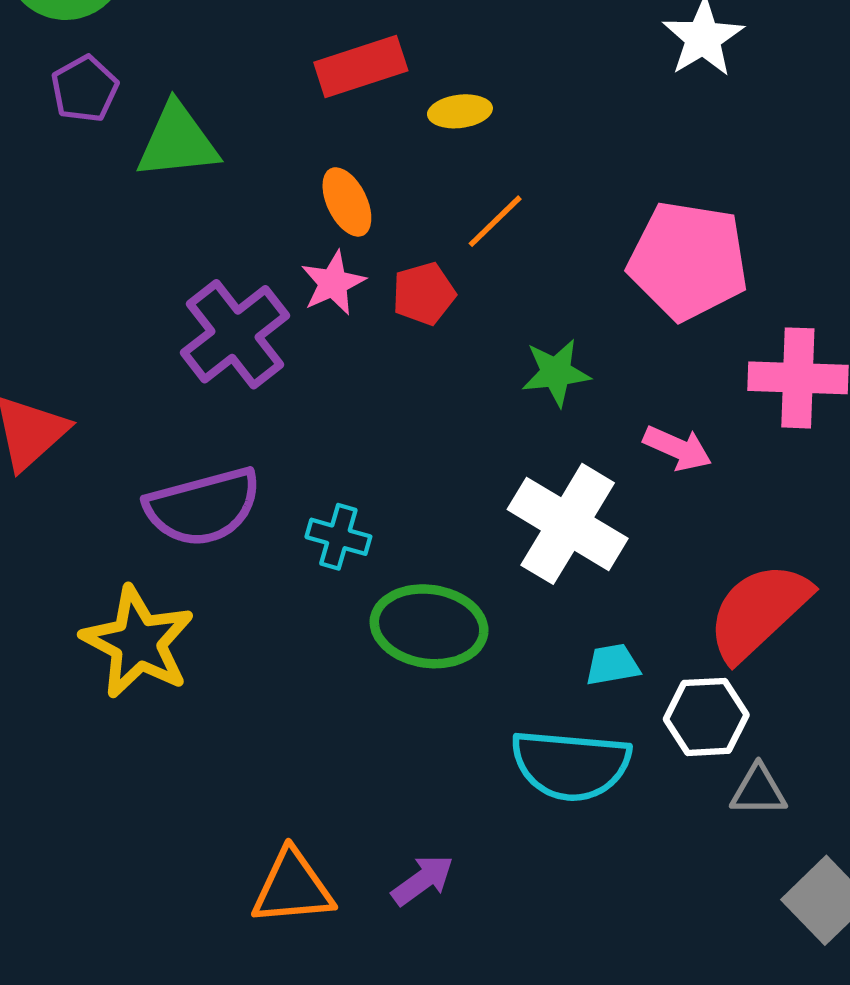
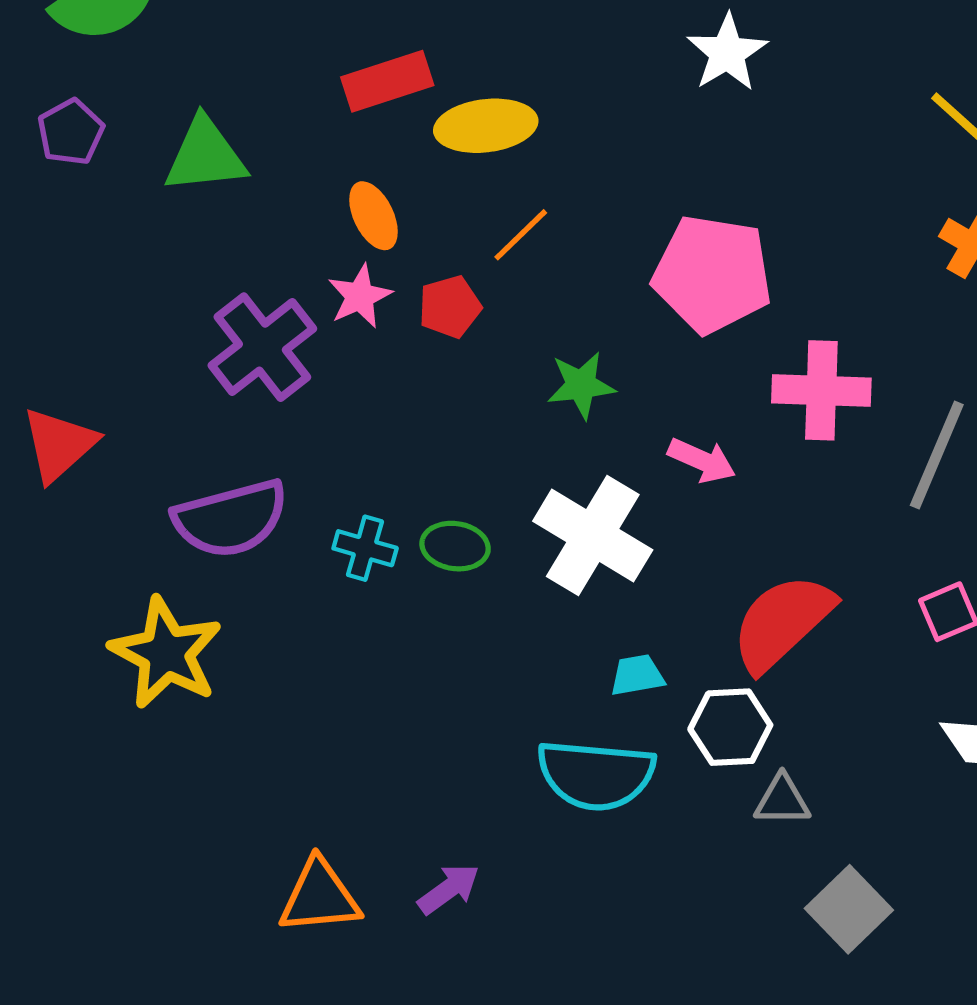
purple pentagon: (85, 89) -> (71, 132), moved
yellow ellipse: (460, 111) -> (486, 126), size x1.6
green ellipse: (429, 626) -> (455, 546), moved, size x0.6

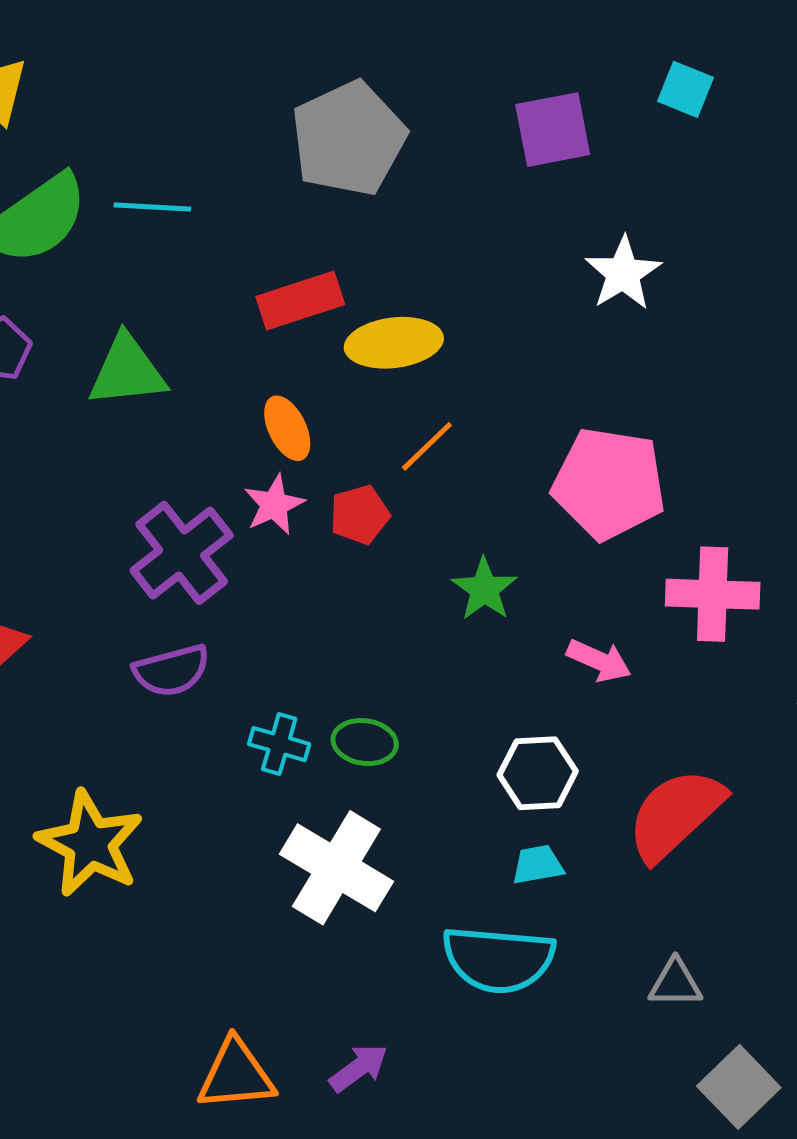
green star: (581, 385) -> (484, 589), turned -30
purple semicircle: (231, 519) -> (172, 671), moved, size x0.7
white cross: (593, 535) -> (336, 868), moved
white hexagon: (730, 727) -> (538, 773), moved

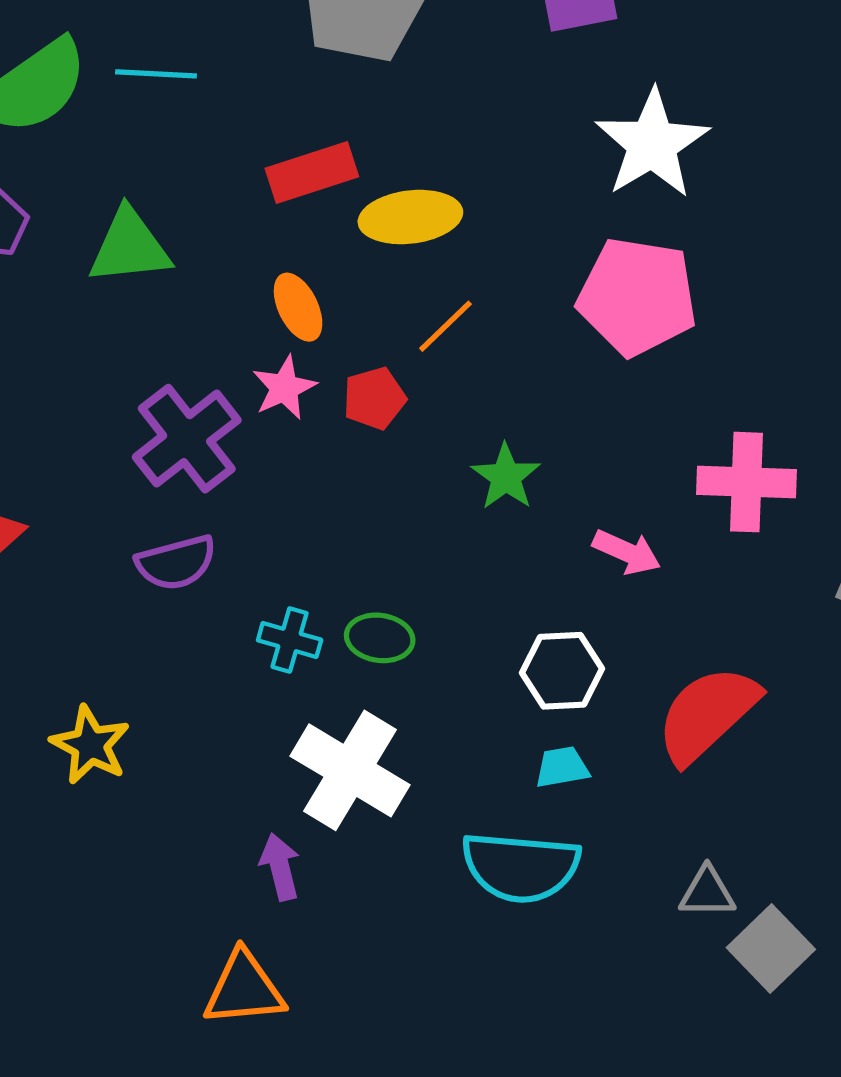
white star: (623, 273) -> (652, 144), size x1.4
pink pentagon: (609, 484) -> (637, 297), moved
yellow star: (90, 844) -> (90, 745), size x0.7
purple arrow: (359, 1068) -> (280, 867), moved, turned -68
gray square: (739, 1087) -> (771, 948), moved

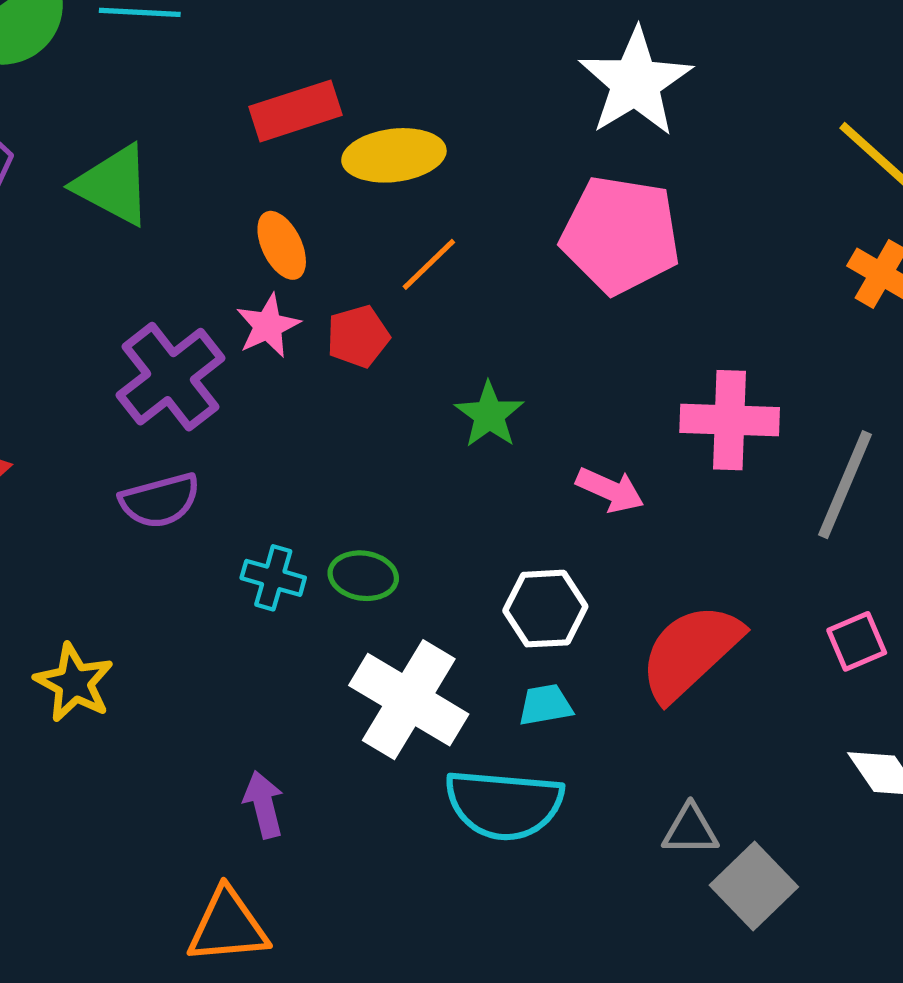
green triangle: (129, 247) -> (113, 185), turned 34
white cross: (350, 770) -> (409, 700), moved

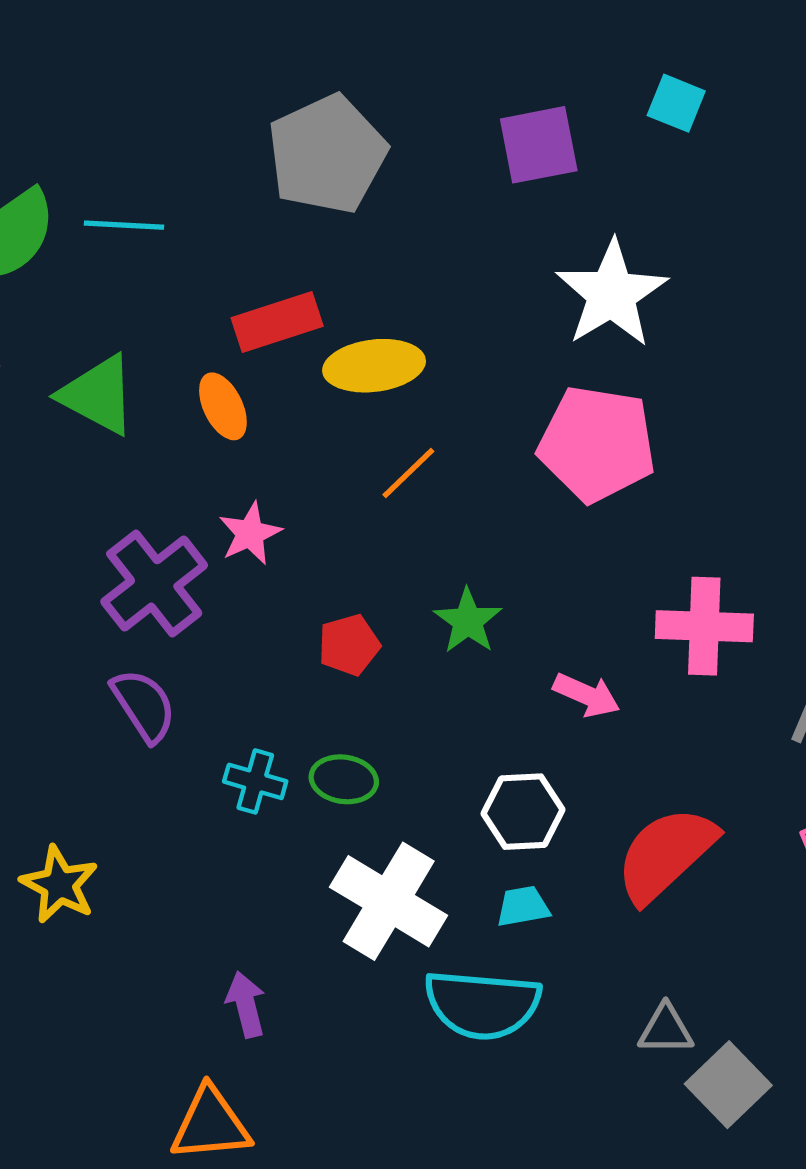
orange ellipse: (282, 245) -> (223, 406), moved
red pentagon: (358, 336) -> (349, 645), moved
purple semicircle: (160, 501) -> (144, 705), turned -108

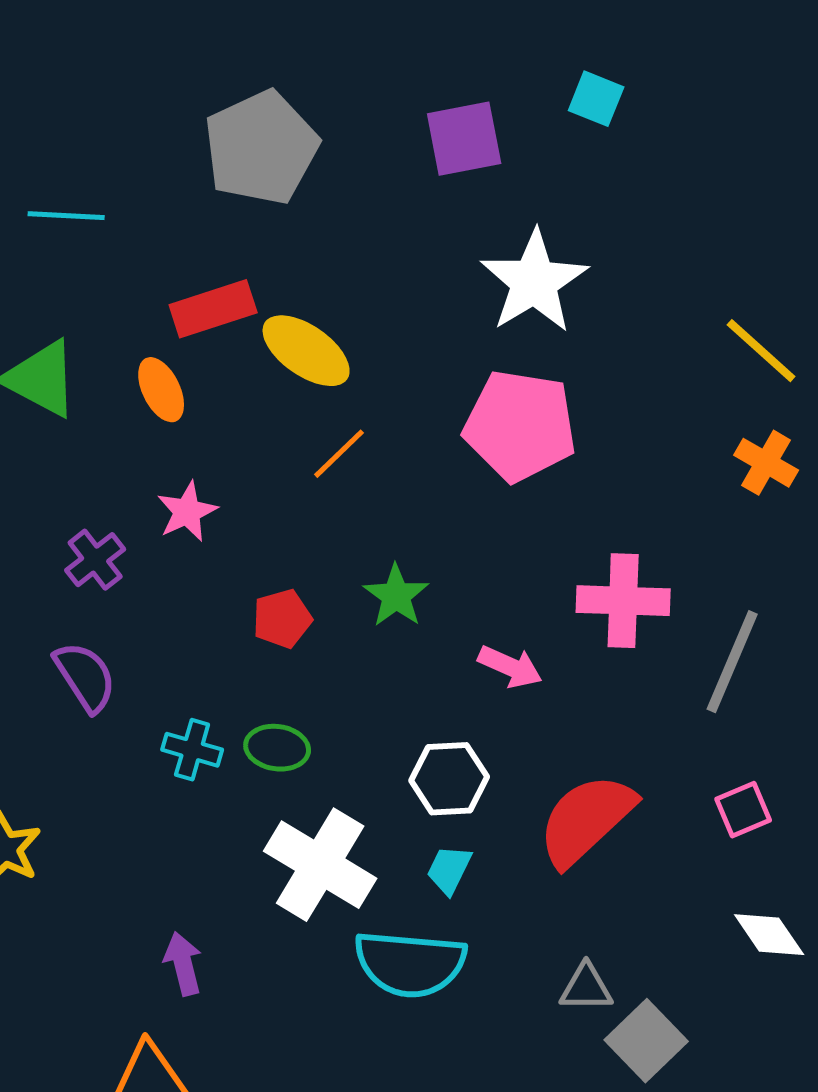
yellow ellipse: (374, 366) -> (306, 351), turned 42
purple cross: (154, 583) -> (95, 560), size x0.6
cyan trapezoid: (523, 906) -> (449, 870), turned -54

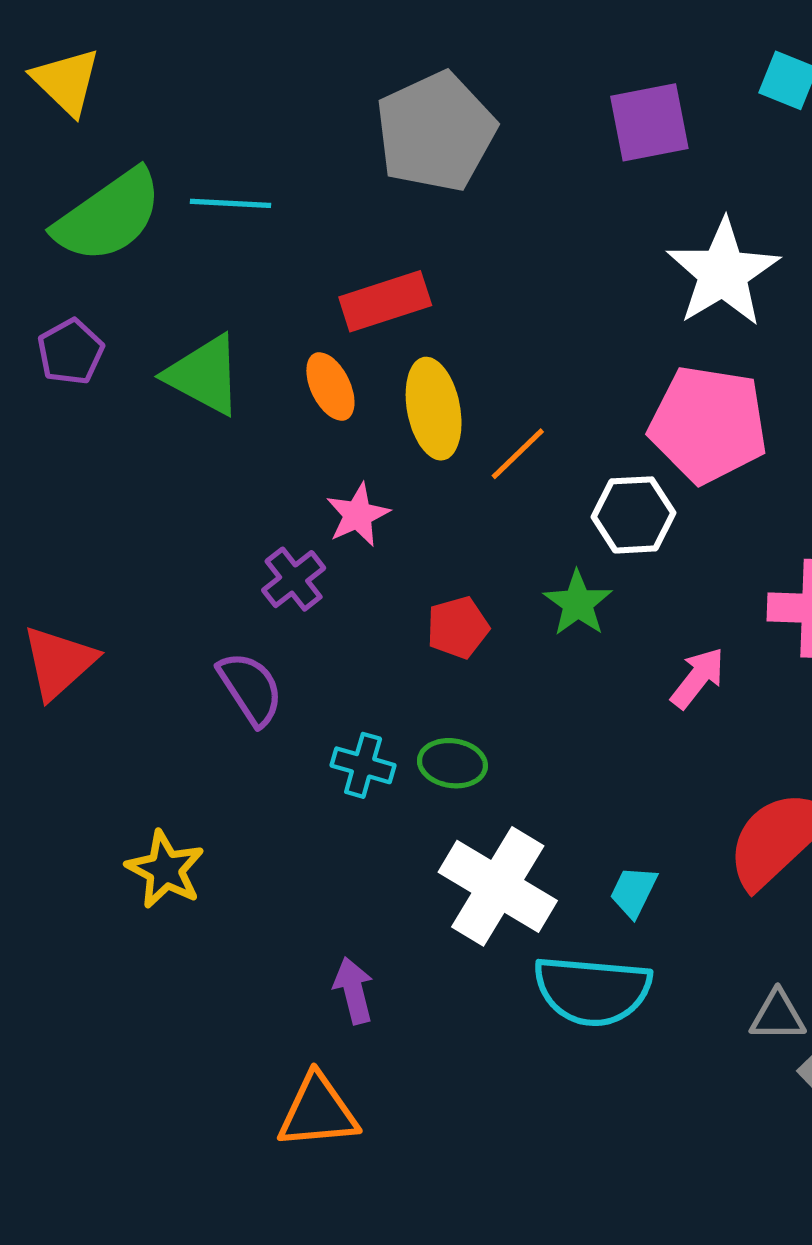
yellow ellipse: (306, 351) -> (434, 409), moved, turned 44
purple cross: (95, 560) -> (294, 579), moved
pink arrow: (510, 667) -> (698, 678), turned -76
white hexagon: (449, 779) -> (633, 515), moved

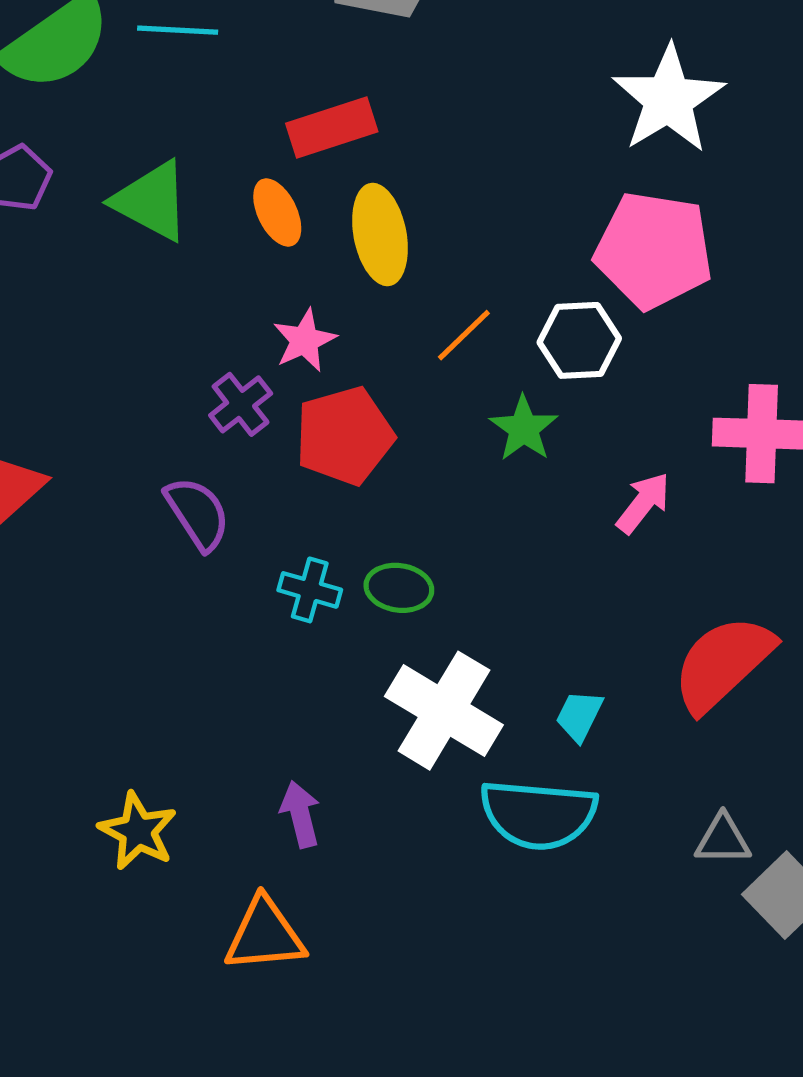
orange line: (518, 454) -> (464, 335), moved
red pentagon: (458, 627) -> (344, 436), moved, size x1.6
yellow star: (165, 870) -> (138, 831), moved

